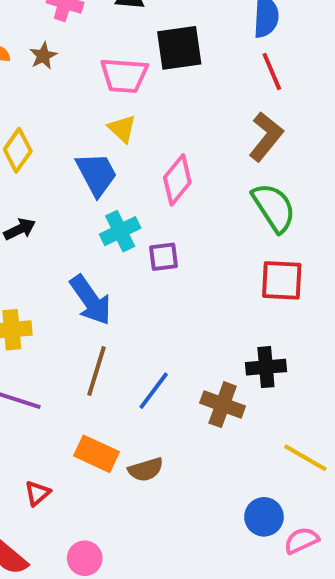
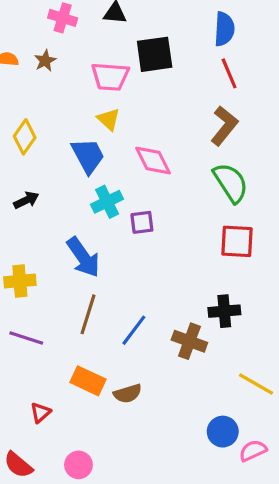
pink diamond: (177, 180) -> (153, 161), turned -66

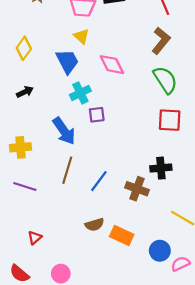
purple square: (142, 222) -> (97, 115), moved
orange rectangle: (88, 381) -> (122, 235), moved

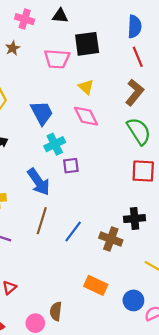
yellow triangle: (81, 36) -> (86, 87), moved
brown semicircle: (95, 225) -> (56, 311), moved, turned 114

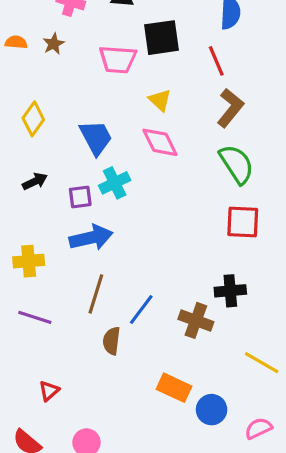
red line: (138, 57) -> (216, 61), moved
purple square: (71, 166) -> (80, 197), moved
blue arrow: (39, 182) -> (91, 238), turned -68
blue circle: (133, 300) -> (212, 410), moved
brown semicircle: (56, 311) -> (111, 341), moved

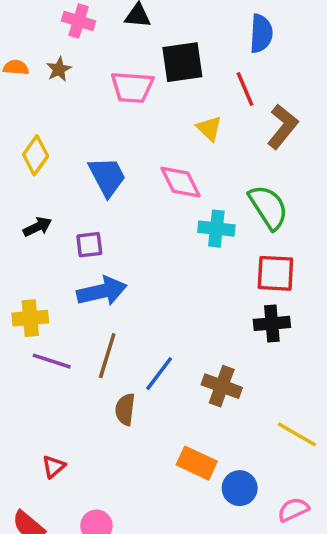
yellow triangle: (160, 100) -> (209, 128), moved
brown L-shape: (230, 108) -> (283, 127), moved
cyan cross: (115, 183) -> (216, 229), moved, turned 32
black cross: (230, 291) -> (272, 323), moved
purple line: (35, 317) -> (52, 361), moved

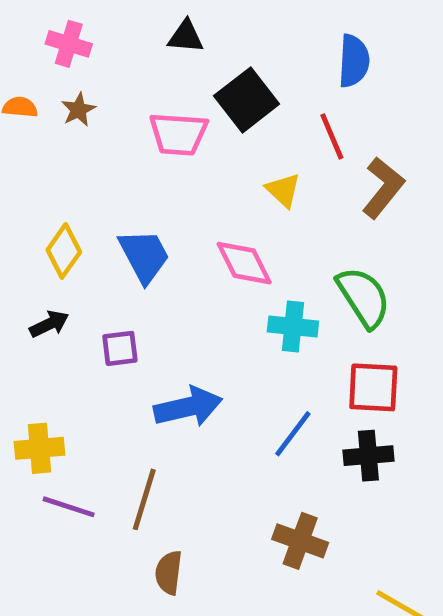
pink cross: (79, 21) -> (69, 44), moved
black square: (182, 62) -> (247, 100), turned -30
yellow diamond: (36, 155) -> (64, 251), moved
blue arrow: (102, 291) -> (188, 407), moved
blue line: (159, 374) -> (293, 434), moved

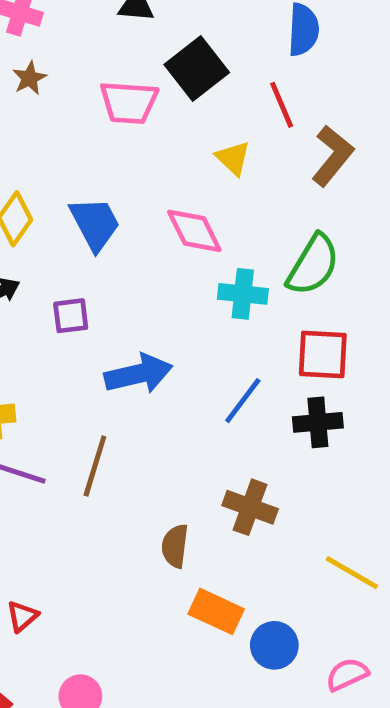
green semicircle: (364, 297) -> (313, 265), turned 64
brown semicircle: (169, 573) -> (175, 546), moved

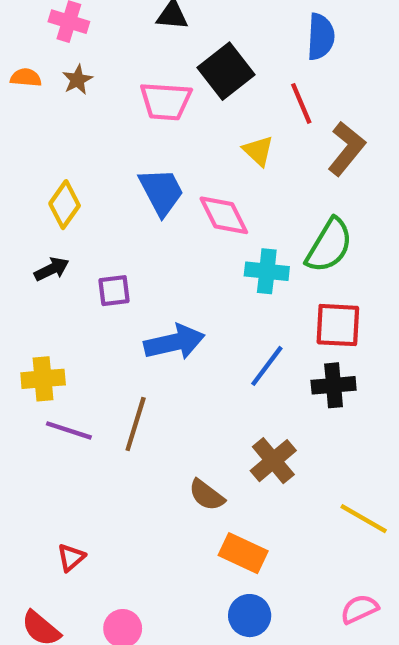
blue trapezoid: (95, 224) -> (161, 192), moved
brown cross: (250, 507) -> (273, 461), turned 30
brown semicircle: (175, 546) -> (207, 495), turned -60
blue circle: (274, 645) -> (250, 616), moved

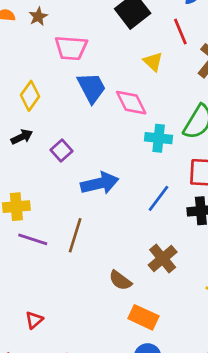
pink trapezoid: (166, 101) -> (71, 48), moved
purple square: (114, 291) -> (61, 151), turned -35

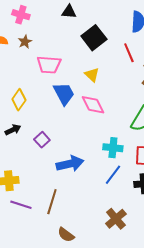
yellow triangle: (153, 62) -> (92, 75), moved
cyan cross: (159, 138) -> (113, 148), moved
brown semicircle: (120, 280) -> (66, 235), moved

